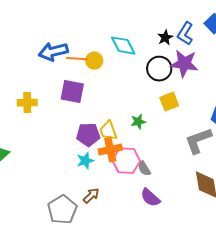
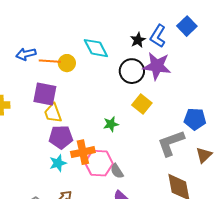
blue arrow: (53, 52) -> (26, 54), size x0.7
yellow square: (169, 102) -> (142, 104), turned -30
yellow trapezoid: (108, 131) -> (53, 113), moved

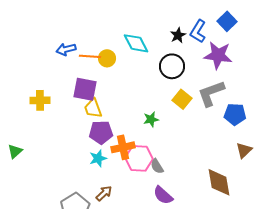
purple star: (157, 66) -> (218, 55), moved
gray L-shape: (171, 143) -> (211, 93), moved

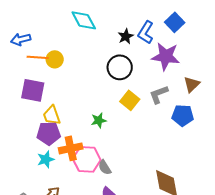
cyan diamond: (136, 43) -> (84, 20), moved
blue arrow: (66, 49) -> (21, 39), moved
gray L-shape: (211, 93) -> (159, 94), size x0.7
yellow trapezoid: (93, 108) -> (52, 115), moved
brown triangle: (244, 150) -> (192, 84), moved

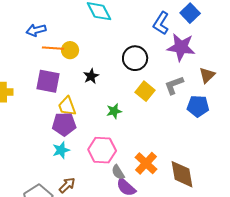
black star: (126, 36) -> (91, 76), moved
orange cross: (71, 148) -> (146, 163), moved, turned -35
gray semicircle: (105, 167) -> (118, 172), moved

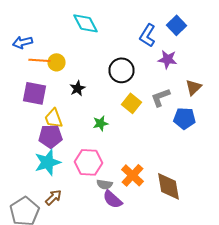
purple star: (181, 47) -> (168, 59), size x0.7
cyan star: (61, 150) -> (48, 162), size x1.5
gray semicircle: (118, 172) -> (104, 184), turned -49

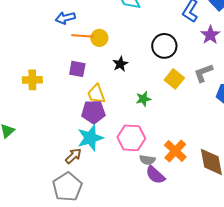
purple star: (168, 59) -> (210, 35), turned 30
purple square: (34, 93) -> (77, 69), size x0.7
brown arrow: (54, 197) -> (73, 156), moved

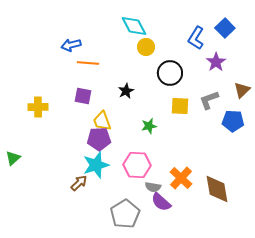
yellow circle: (99, 38) -> (146, 47), moved
yellow square: (174, 79) -> (180, 106), turned -36
gray pentagon: (67, 187) -> (125, 214), moved

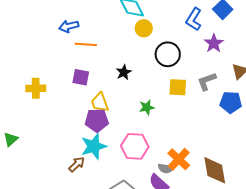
gray semicircle: (153, 187) -> (166, 168), moved

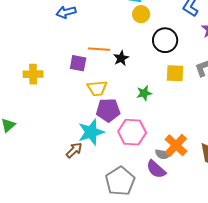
orange line: (86, 44) -> (99, 49), moved
yellow trapezoid: (100, 102) -> (97, 88), turned -75
purple pentagon: (97, 120) -> (108, 110), moved

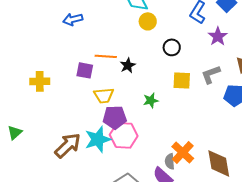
black circle: (165, 40) -> (172, 47), size x0.7
pink hexagon: (132, 132) -> (124, 135), moved
brown arrow: (74, 150) -> (68, 145), moved, size x1.6
gray semicircle: (163, 154) -> (170, 161), turned 77

